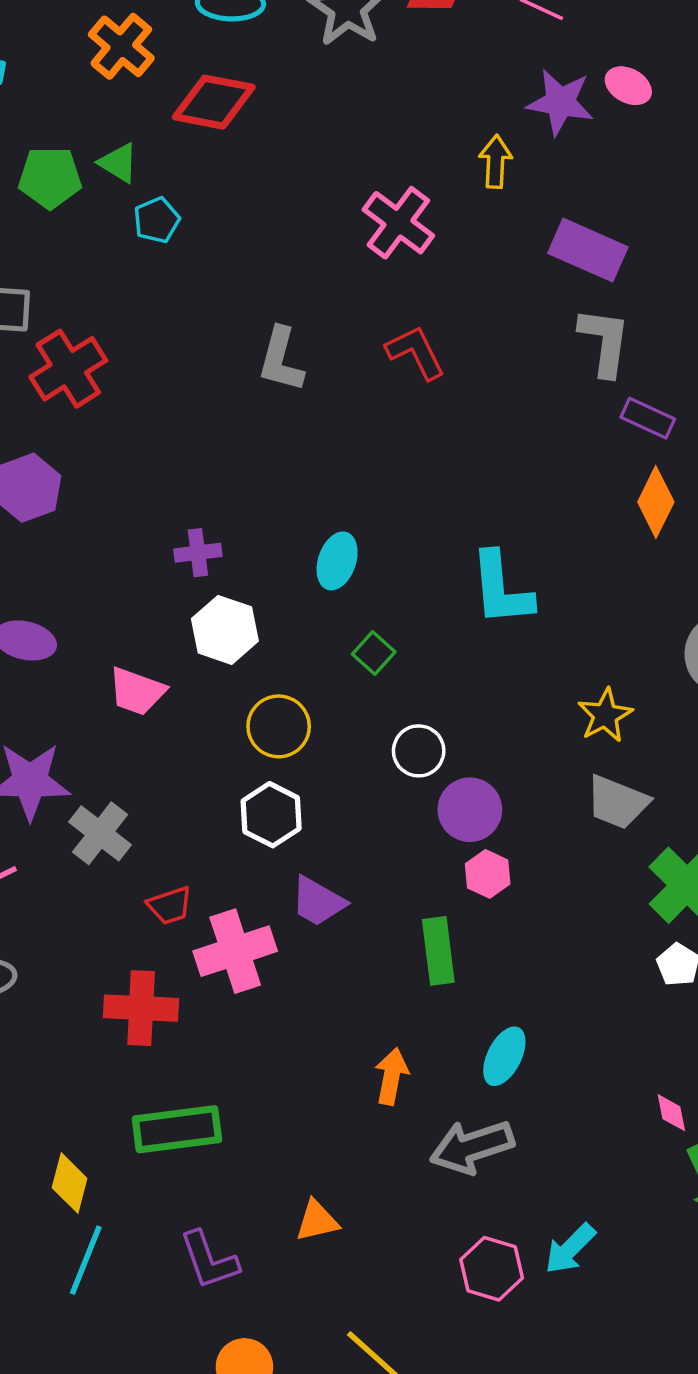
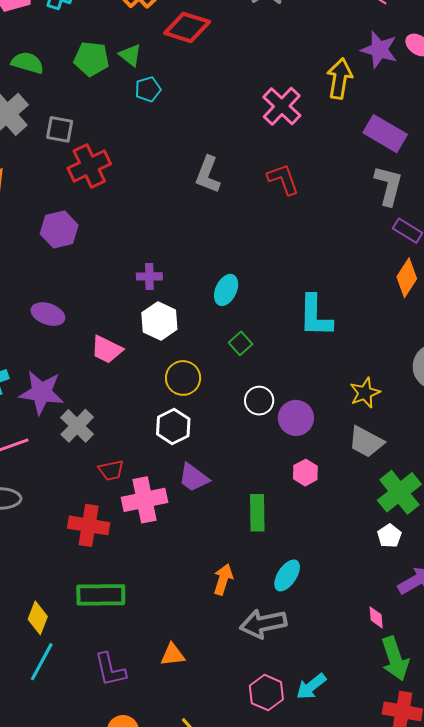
yellow arrow: (496, 162) -> (340, 79), size x1.4
purple circle: (470, 810) -> (296, 418), moved
pink hexagon: (488, 874) -> (305, 473), moved

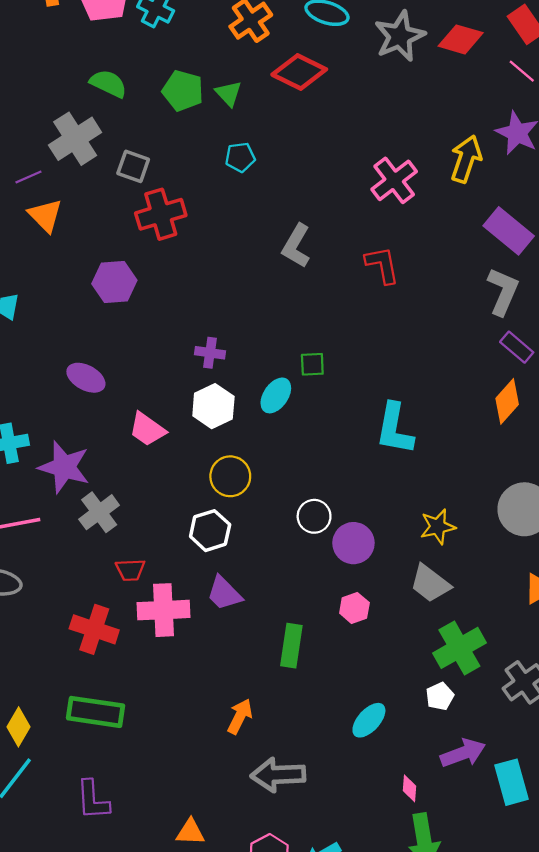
cyan pentagon: (148, 89) -> (240, 157), moved
cyan ellipse: (226, 290) -> (276, 395), moved
green square: (241, 343) -> (312, 364), moved, turned 30
cyan ellipse: (287, 575) -> (369, 720), moved
orange triangle: (173, 655) -> (190, 832), moved

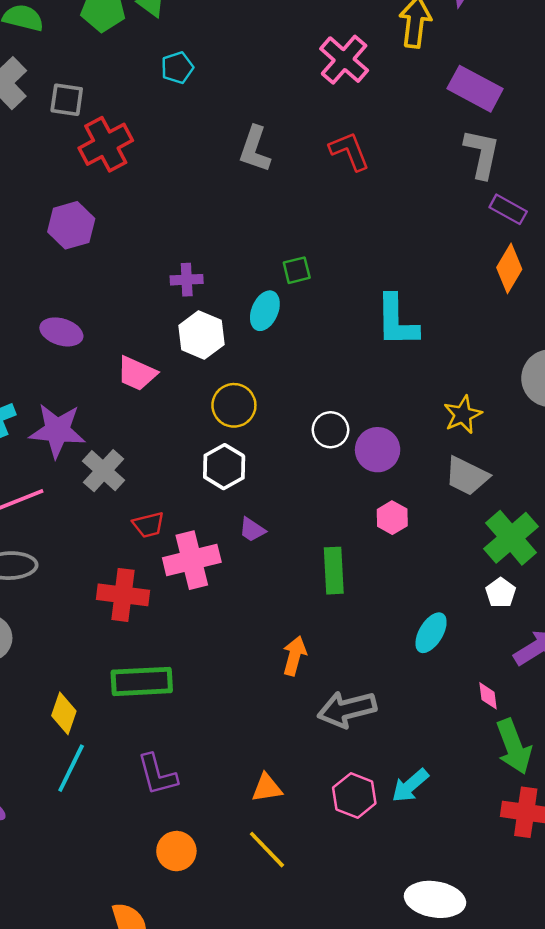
purple trapezoid: (224, 593) -> (252, 530), size x0.7

